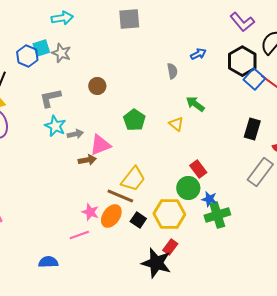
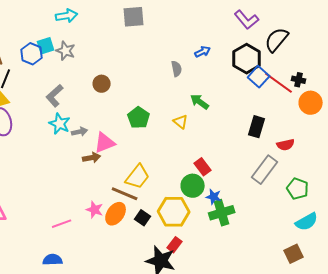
gray L-shape: (50, 98) -> (55, 96), turned -30
pink line: (79, 235) -> (62, 224), moved

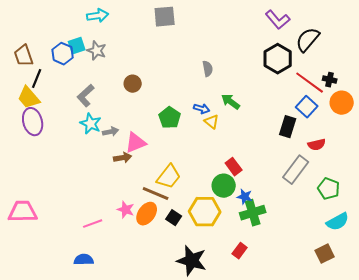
blue arrow: (203, 52) -> (202, 109), moved, turned 42
blue square: (259, 77) -> (307, 107), moved
red rectangle: (175, 245) -> (240, 251), moved

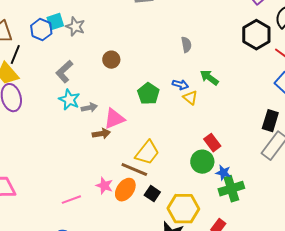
black rectangle: (288, 127) -> (270, 121), moved
yellow hexagon: (205, 212) -> (183, 209), moved

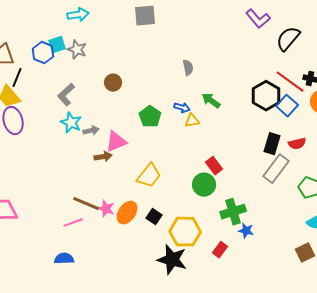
black hexagon: (256, 35) -> (266, 96), moved
yellow triangle: (190, 98) -> (192, 121), turned -49
brown line: (134, 170) -> (86, 204), moved
blue star: (223, 173) -> (246, 231), moved

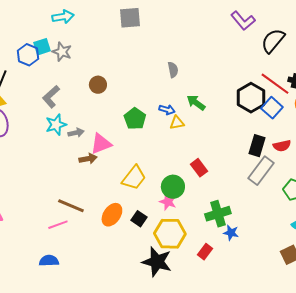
cyan star: (71, 123) -> (56, 125), turned 30
green circle: (204, 185) -> (173, 187), moved
pink star: (106, 209) -> (168, 202), moved

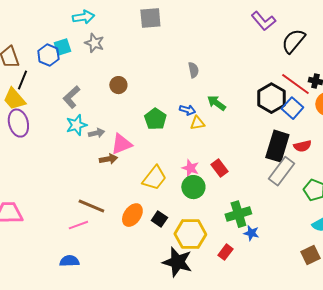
gray star: (62, 52) -> (94, 43), moved
black rectangle: (257, 146) -> (277, 146), size x1.4
pink star: (168, 202) -> (190, 168), moved

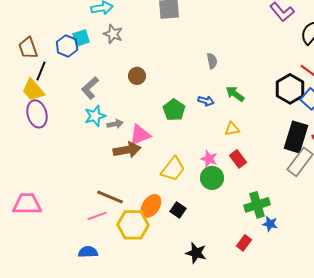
yellow triangle: (197, 123) -> (232, 129), moved
brown arrow: (108, 159) -> (127, 150), size x1.5
yellow hexagon: (190, 234) -> (133, 225), moved
black star: (177, 262) -> (196, 253), size x0.7

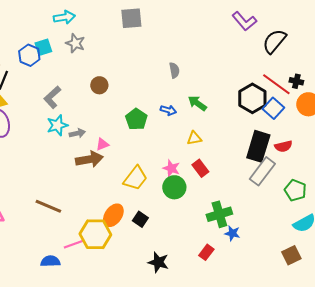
pink triangle: (140, 135) -> (102, 144), size x0.6
brown line: (110, 197) -> (48, 206), moved
pink line: (97, 216) -> (73, 244), moved

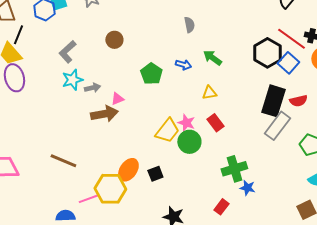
yellow trapezoid: (135, 178) -> (167, 131), moved
black square: (140, 219) -> (155, 174), turned 35

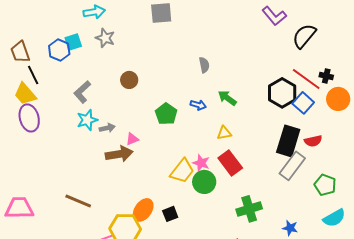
black line: (18, 35) -> (33, 75), turned -48
red rectangle: (215, 123) -> (230, 163), size x1.4
blue star: (247, 188) -> (290, 228), moved

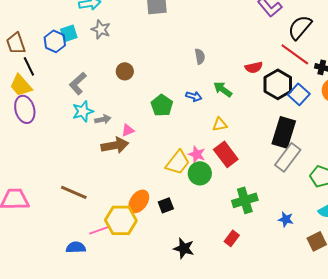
red line: (306, 79) -> (295, 54), moved
red semicircle: (313, 141) -> (254, 67), moved

